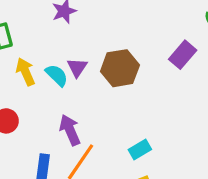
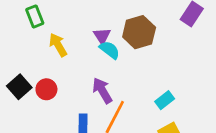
cyan semicircle: (57, 75) -> (110, 50), moved

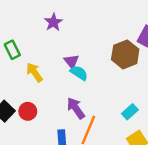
brown hexagon: (139, 32) -> (125, 54), moved

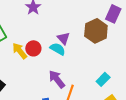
purple triangle: (71, 61) -> (64, 38), moved
red circle: (28, 111) -> (33, 48), moved

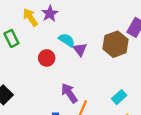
cyan semicircle: (58, 49) -> (67, 40), moved
yellow arrow: (20, 51) -> (30, 17), moved

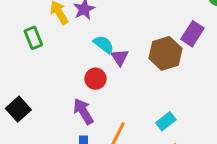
red circle: (47, 58) -> (95, 79), moved
purple arrow: (69, 93) -> (83, 111), moved

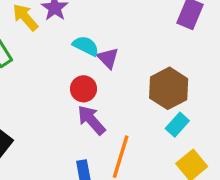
brown hexagon: (165, 53) -> (169, 88), moved
purple arrow: (83, 111) -> (91, 120), moved

